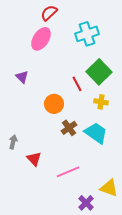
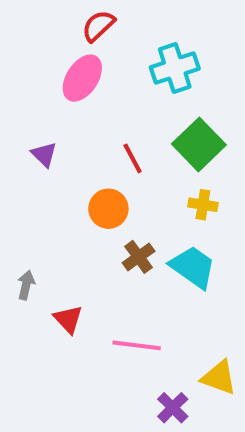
red line: (77, 84) -> (133, 158), moved
pink line: (68, 172) -> (137, 345), turned 30

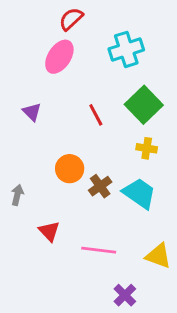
orange circle: (108, 209) -> (70, 169), moved
gray arrow: (26, 285) -> (17, 195), moved
yellow triangle: (219, 378) -> (158, 256), moved

